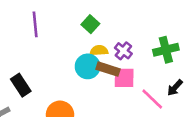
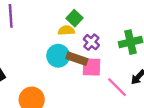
green square: (90, 24) -> (75, 18), moved
yellow semicircle: (99, 50) -> (66, 30), moved

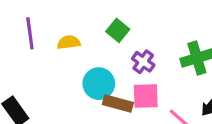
yellow semicircle: (66, 30) -> (69, 42), moved
brown rectangle: (77, 59) -> (118, 104), moved

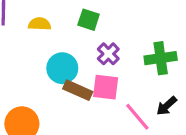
green square: (118, 30) -> (89, 20), turned -30

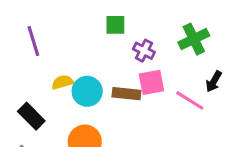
yellow semicircle: (40, 24) -> (62, 82), moved
cyan circle: (62, 68) -> (87, 91), moved

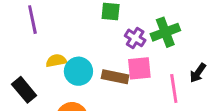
green cross: (194, 39) -> (165, 32), moved
pink line: (190, 100) -> (174, 89), turned 44

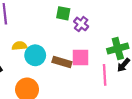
green cross: (165, 32) -> (118, 48), moved
purple cross: (135, 38) -> (81, 24), moved

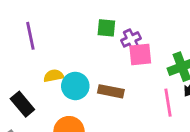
purple cross: (81, 24) -> (131, 39), turned 32
pink square: (81, 57) -> (140, 55), moved

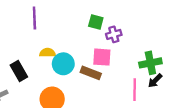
pink square: (140, 55) -> (102, 57), moved

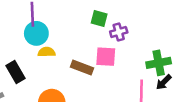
cyan circle: (63, 64) -> (36, 33), moved
brown rectangle: (91, 73) -> (82, 67), moved

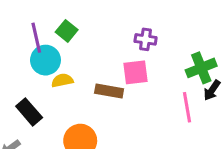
green square: (99, 18) -> (67, 31), moved, turned 35
purple cross: (119, 32) -> (146, 39), turned 35

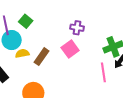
pink square: (135, 72) -> (70, 49), turned -30
brown rectangle: (109, 91) -> (41, 57), moved, turned -66

